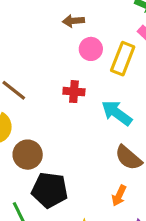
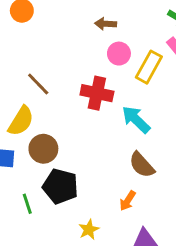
red cross: (74, 92) -> (97, 93), size x1.5

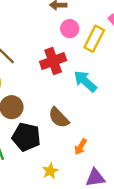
red cross: (97, 93) -> (53, 61), turned -30
brown semicircle: (142, 165) -> (59, 118), moved

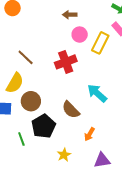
cyan arrow: (85, 81) -> (97, 93), moved
black pentagon: (26, 137) -> (43, 126), turned 30

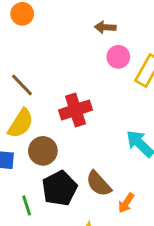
brown line: (26, 57) -> (22, 85), moved
red cross: (66, 62) -> (75, 110), moved
brown semicircle: (71, 110) -> (99, 184), moved

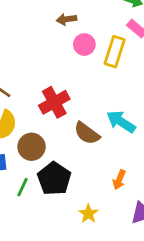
brown semicircle: (99, 184) -> (87, 133), moved
green line: (27, 205) -> (22, 187), moved, turned 54

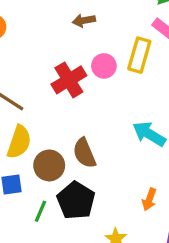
pink circle: (84, 45) -> (104, 66), moved
red cross: (54, 102) -> (69, 80), moved
brown semicircle: (87, 133) -> (84, 153), moved, turned 32

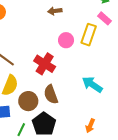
red cross: (69, 80) -> (45, 64), moved, turned -30

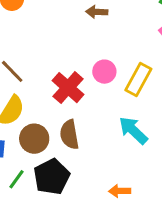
yellow rectangle: (89, 35) -> (138, 79), moved
pink circle: (66, 40) -> (104, 72), moved
orange arrow: (90, 126) -> (120, 191), turned 56

